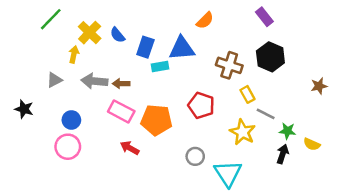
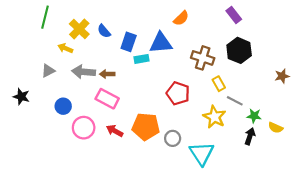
green line: (51, 19) -> (45, 17), turned -30
yellow arrow: (74, 54) -> (65, 48), turned -80
orange pentagon: (156, 120) -> (146, 127), moved
pink circle: (68, 147) -> (84, 128), moved

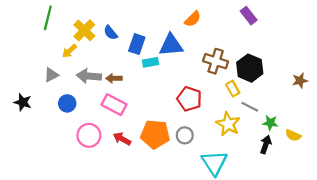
yellow arrow: (65, 48) -> (70, 51), turned -64
black hexagon: (239, 50) -> (250, 68), moved
blue circle: (63, 106) -> (67, 103), moved
gray circle: (173, 138) -> (185, 135), moved

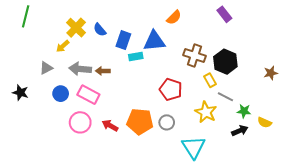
green line: (48, 18) -> (26, 16), moved
pink rectangle: (114, 105) -> (88, 95), moved
black arrow: (266, 144) -> (240, 131), turned 49

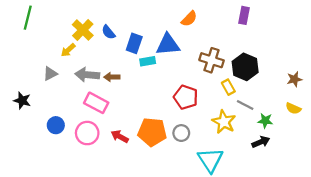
purple rectangle: (224, 14) -> (244, 15), turned 49
blue circle: (61, 94) -> (56, 125), moved
yellow semicircle: (265, 122) -> (293, 108), moved

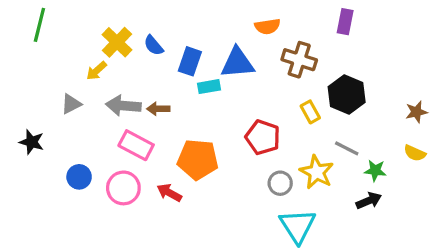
orange semicircle: (189, 19) -> (268, 26), turned 36
brown cross: (212, 60) -> (299, 60), moved
yellow rectangle: (228, 87) -> (310, 112), moved
orange pentagon: (152, 132) -> (198, 159), moved
gray circle: (181, 133) -> (280, 183), moved

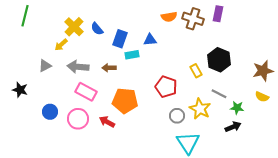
brown cross: (299, 60) -> (193, 19), moved
blue triangle: (237, 63) -> (150, 40), size x0.6
brown arrow: (158, 109) -> (109, 68), moved
brown star: (416, 112) -> (263, 71), size x1.5

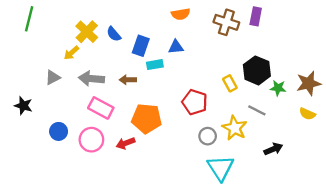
orange semicircle: (169, 17) -> (181, 14), moved
green star: (237, 108) -> (278, 88), moved
red arrow: (107, 122) -> (125, 143), turned -49

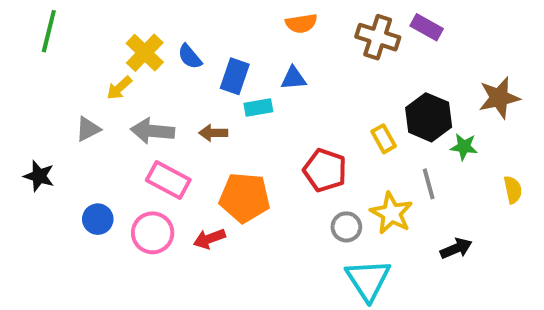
purple rectangle: (256, 16) -> (427, 27), turned -72
brown star: (309, 83) -> (499, 98), moved
gray line: (257, 110) -> (429, 184), turned 48
yellow semicircle: (307, 114) -> (513, 190), turned -126

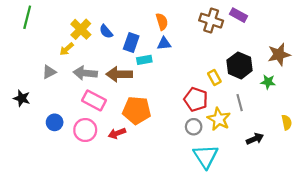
orange semicircle: (301, 23) -> (162, 22), moved, turned -98
brown arrow: (213, 133) -> (119, 74), size x1.6
green star: (464, 147) -> (268, 82), moved
red pentagon: (325, 170) -> (196, 99), moved
yellow semicircle: (513, 190) -> (287, 122), moved

